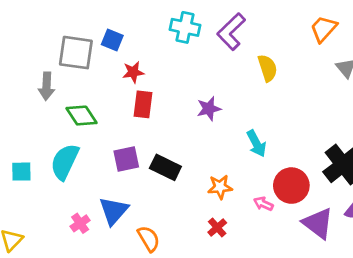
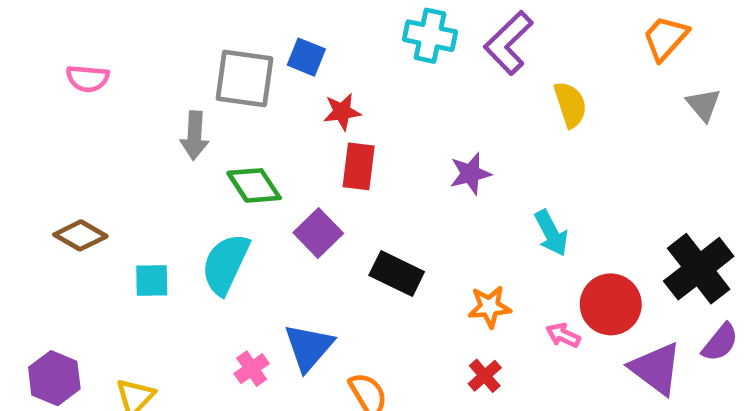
purple square: (126, 159) -> (318, 233), moved, turned -32

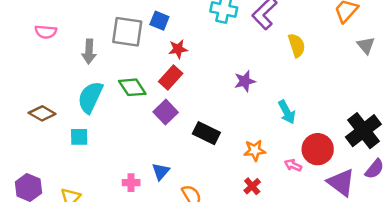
gray arrow: (195, 136) -> (89, 52), moved
red rectangle: (359, 166) -> (171, 77), moved, turned 35
cyan semicircle: (225, 264) -> (90, 97), moved
blue triangle: (309, 347) -> (161, 171), size x0.7
pink cross: (252, 369) -> (131, 183), turned 35

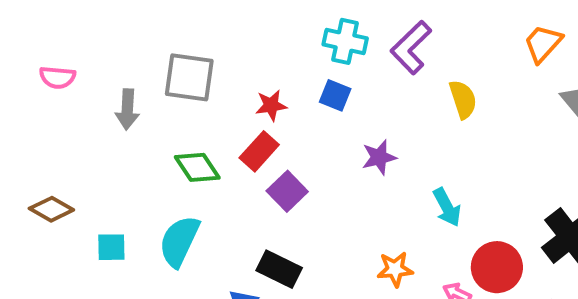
blue square: (159, 21) -> (335, 95), moved
cyan semicircle: (90, 97) -> (179, 241), moved
purple square: (166, 112) -> (287, 191), moved
black rectangle: (206, 133) -> (279, 269), moved

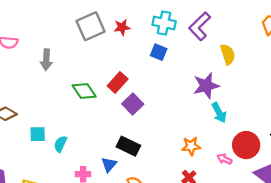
gray square: (189, 77) -> (91, 26), moved, turned -32
red star: (271, 105) -> (122, 27), moved
purple star: (379, 157) -> (206, 86), moved, size x1.4
cyan semicircle: (179, 241) -> (60, 144), moved, size x0.6

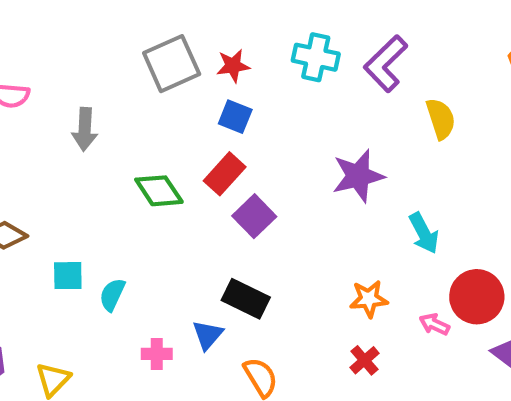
blue square: (159, 52) -> (235, 117), moved
purple star: (206, 86) -> (358, 176), moved

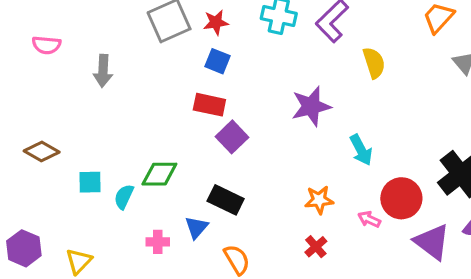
red rectangle: (225, 174) -> (209, 105), turned 60
green diamond: (159, 191) -> (159, 174), moved, turned -57

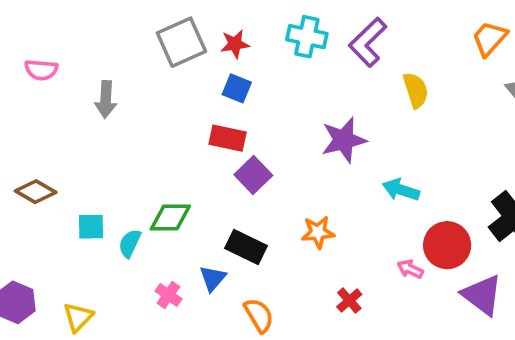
cyan arrow: (361, 150) -> (401, 190), turned 136
orange star: (319, 200) -> (318, 232), moved
pink cross: (158, 242) -> (168, 295), turned 35

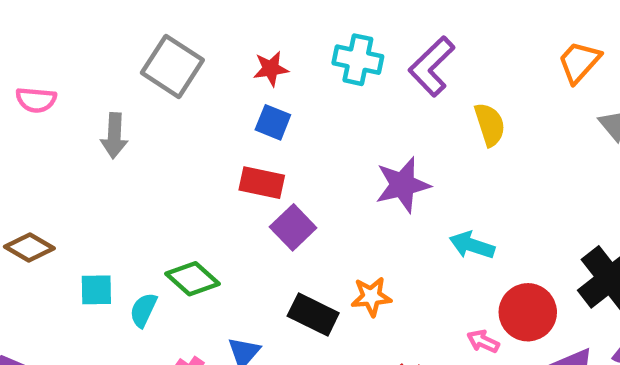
gray square: (181, 42) -> (172, 66), moved, turned -33
green diamond: (170, 217) -> (193, 279), turned 42
black rectangle: (246, 247) -> (313, 315), moved

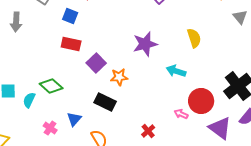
blue square: (273, 122) -> (70, 16), moved
yellow semicircle: (490, 125) -> (194, 38), moved
red rectangle: (262, 183) -> (71, 44), moved
orange star: (371, 297) -> (119, 77), moved

